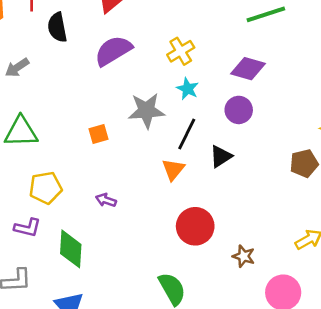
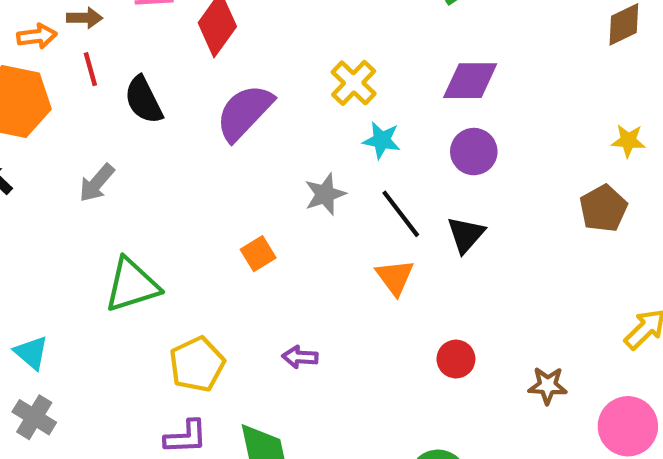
gray star: (146, 111) -> (325, 194), size x0.7
black line: (187, 134) -> (401, 214), turned -48
red circle: (195, 226) -> (456, 359), size x0.6

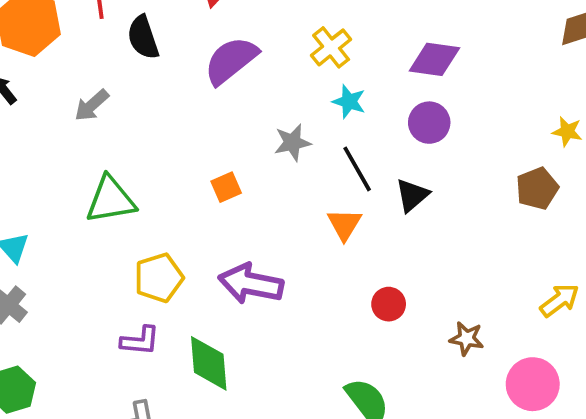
purple arrow: (300, 357) -> (251, 284), size x2.0

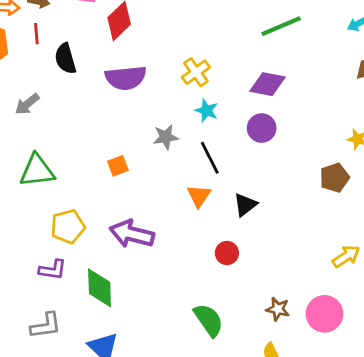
purple semicircle: (231, 60) -> (126, 78), turned -150
black triangle: (412, 195) -> (245, 205), moved
brown star: (467, 338) -> (278, 309), moved

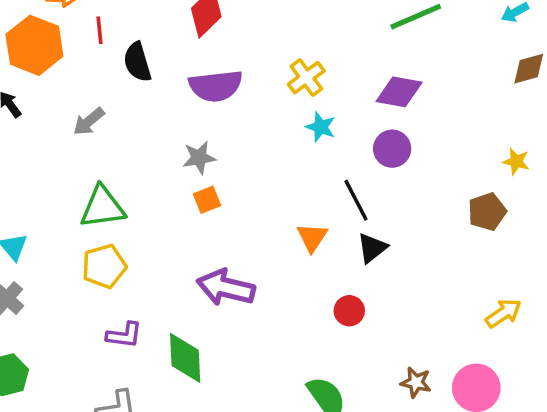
gray star: (166, 137) -> (199, 158), moved
black line: (210, 158) -> (356, 200), moved
yellow pentagon: (68, 227) -> (104, 266), moved

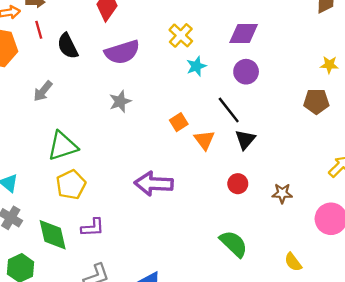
cyan star: (321, 127) -> (196, 66), turned -30
orange square: (207, 200) -> (179, 122), moved
brown pentagon: (487, 212) -> (316, 101), turned 30
green diamond: (185, 358) -> (53, 235), moved
brown star: (416, 382) -> (282, 193), moved

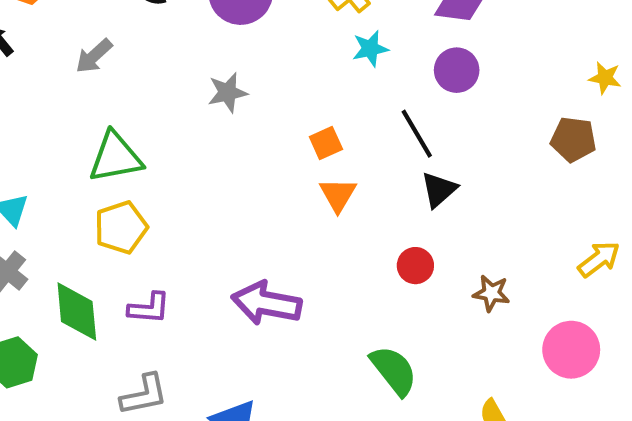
orange triangle: (204, 140) -> (338, 195), moved
purple arrow: (154, 184) -> (267, 303), moved

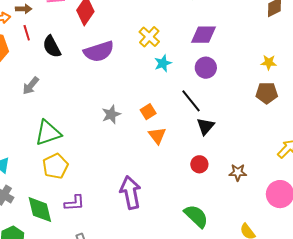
yellow star: (605, 78) -> (269, 62), moved
gray star: (228, 92) -> (111, 114), moved
purple arrow: (267, 303) -> (130, 193), turned 76

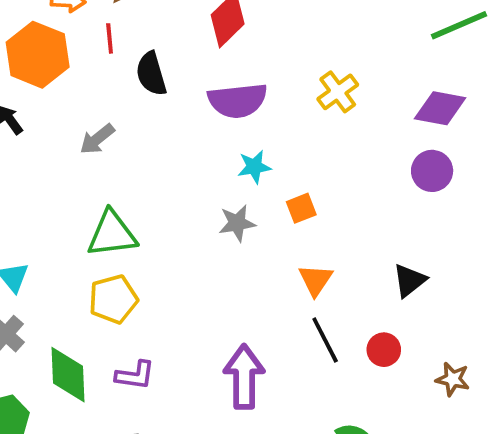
cyan star: (163, 63) -> (254, 167), moved
black line: (191, 101) -> (325, 340), moved
orange square: (148, 112) -> (301, 208), moved

